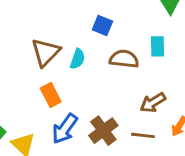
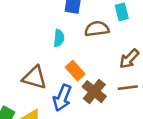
brown triangle: (46, 52) -> (34, 77), moved, turned -45
orange rectangle: (51, 95) -> (75, 71), moved

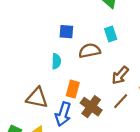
orange rectangle: (75, 71) -> (73, 89), turned 60
brown line: (128, 88) -> (121, 101), turned -36

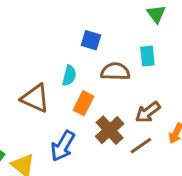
orange rectangle: (73, 89) -> (83, 103), moved
brown triangle: (37, 98) -> (35, 98), moved
brown cross: (91, 107) -> (110, 130), moved

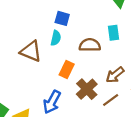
blue square: (91, 40) -> (62, 18), moved
cyan semicircle: (69, 76) -> (56, 38), moved
brown triangle: (35, 98) -> (31, 51), moved

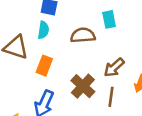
orange rectangle: (67, 69) -> (44, 66), moved
brown line: (111, 100) -> (111, 97), turned -42

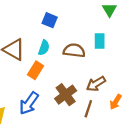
cyan semicircle: (43, 30) -> (44, 48), moved

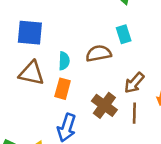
blue square: (50, 20) -> (30, 33), moved, size x1.5

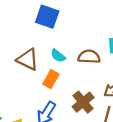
blue square: (30, 33) -> (47, 17), moved
cyan semicircle: (64, 61) -> (58, 56), turned 112

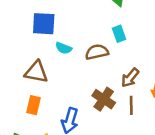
cyan semicircle: (58, 56) -> (64, 48), moved
orange rectangle: (51, 79) -> (33, 105), moved

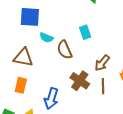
cyan rectangle: (119, 34) -> (85, 32), moved
brown semicircle: (97, 52) -> (65, 50), moved, turned -102

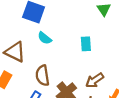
brown semicircle: (65, 50) -> (42, 75), moved

